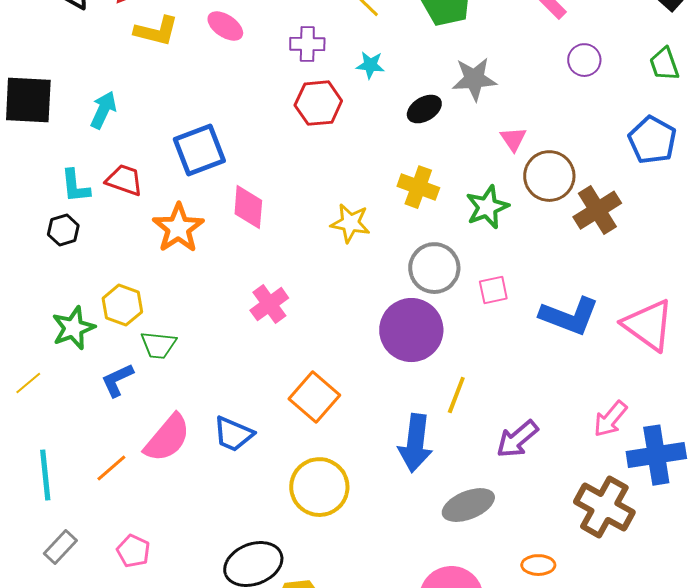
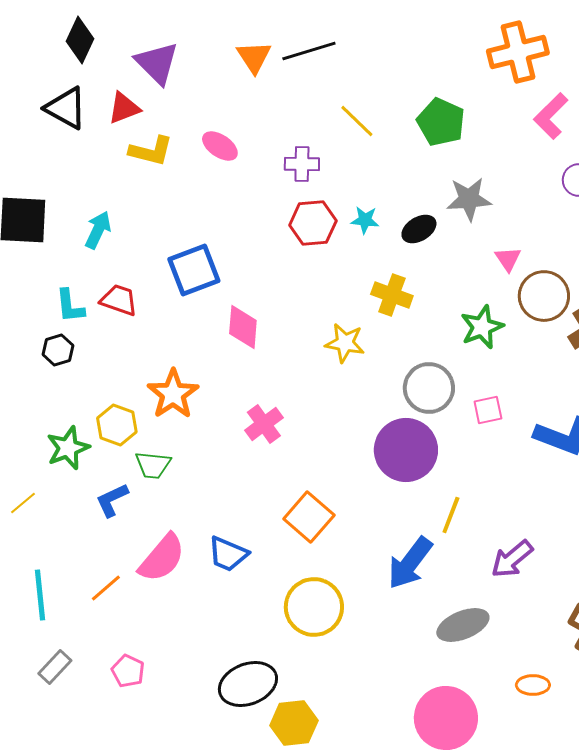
cyan star: (370, 65) -> (365, 220), moved
yellow cross: (418, 187) -> (392, 295), moved
orange star: (178, 228) -> (173, 394), moved
blue arrow: (415, 443) -> (410, 563), turned 30

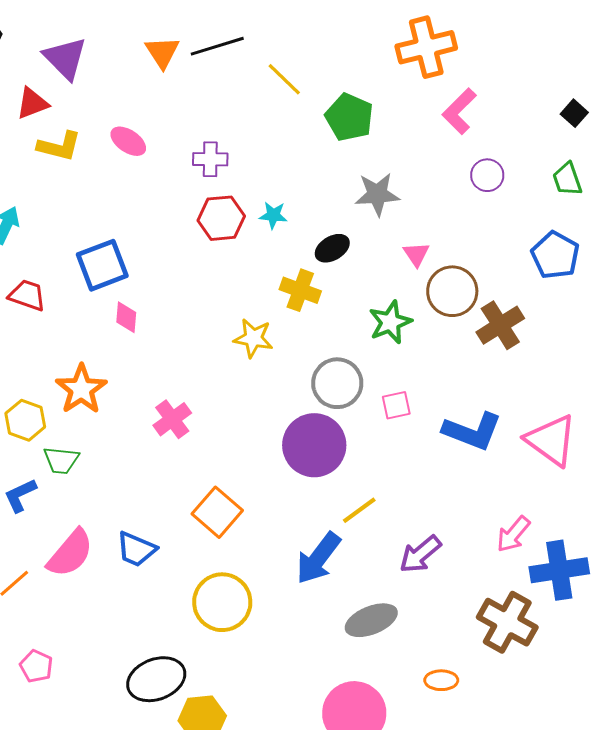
yellow line: (357, 121) -> (284, 79), moved
black ellipse: (419, 229) -> (332, 248), moved
pink diamond: (243, 327) -> (126, 317), moved, size x0.7
yellow line: (451, 515) -> (359, 510), turned 33

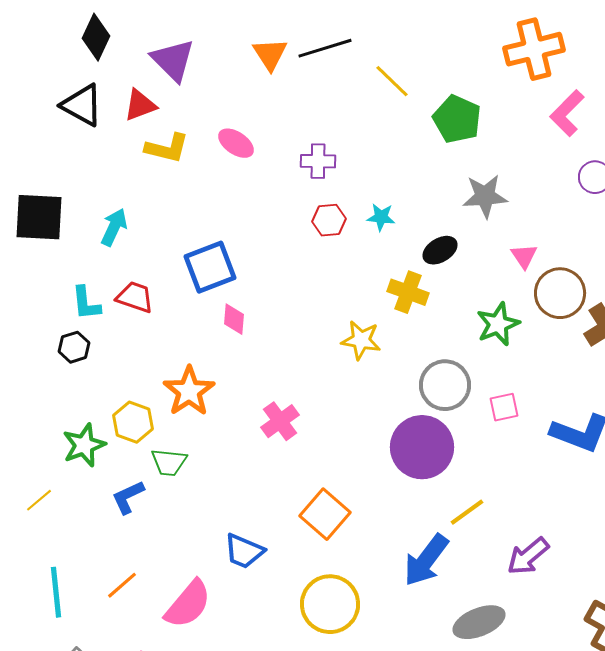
red hexagon: (221, 218) -> (329, 220), size x0.7
pink semicircle: (70, 553) -> (188, 604), moved

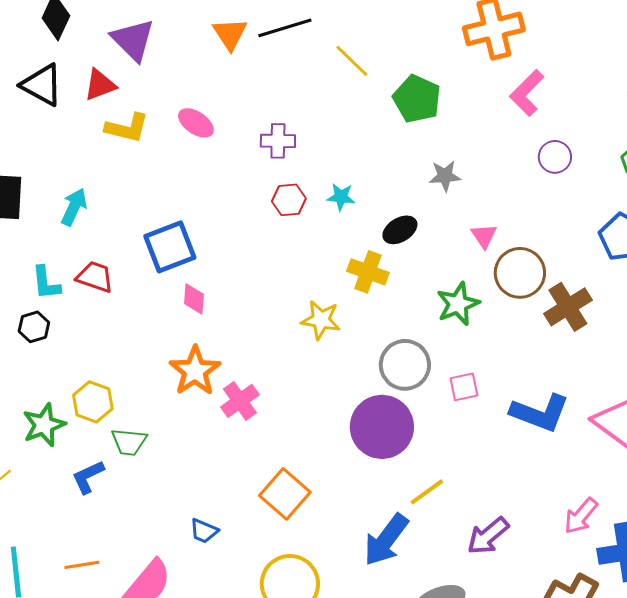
gray star: (485, 196) -> (445, 176), size x0.7
orange star: (189, 391) -> (195, 371), moved
blue trapezoid: (244, 551) -> (204, 531), size x0.7
orange line: (122, 585) -> (82, 565), turned 32

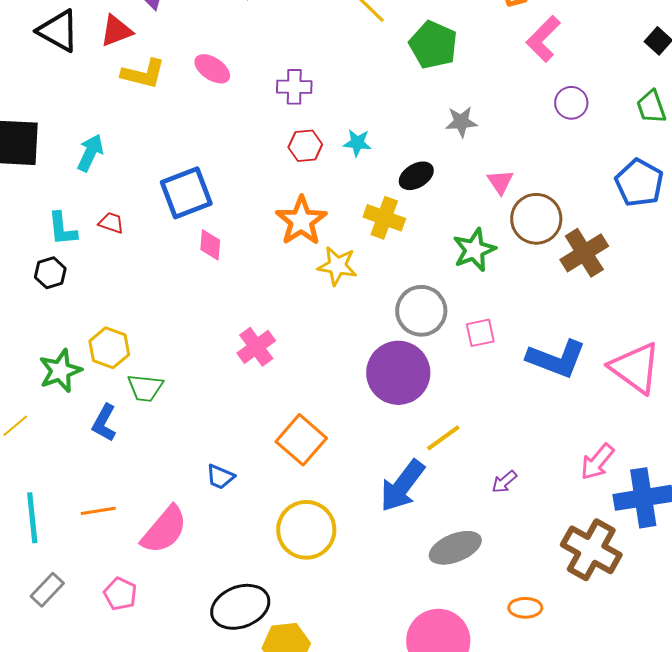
red trapezoid: (95, 277) -> (111, 223), size x0.7
orange star: (195, 371) -> (301, 221), moved
blue L-shape: (88, 477) -> (104, 423), turned -36
purple arrow: (488, 536) -> (504, 482), size x0.6

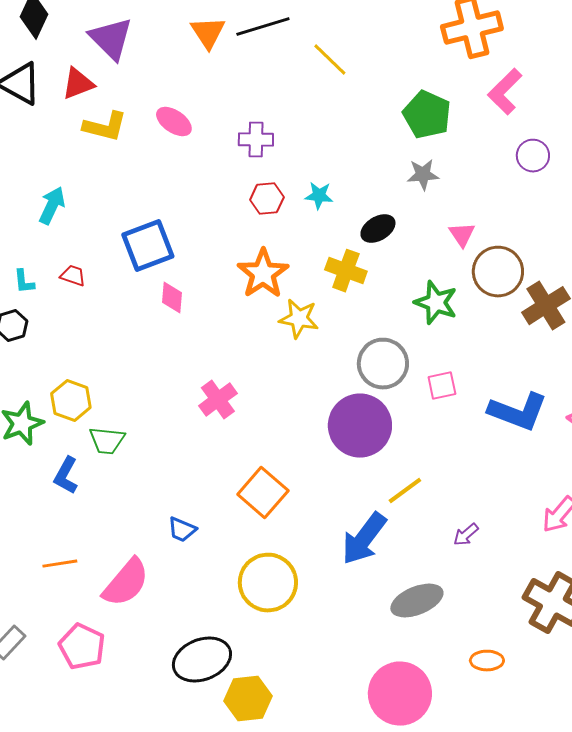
green pentagon: (433, 45) -> (427, 115), moved
cyan L-shape: (62, 229) -> (24, 282), size x0.7
green star: (474, 250) -> (436, 303), turned -30
pink pentagon: (120, 594) -> (82, 647), size x1.4

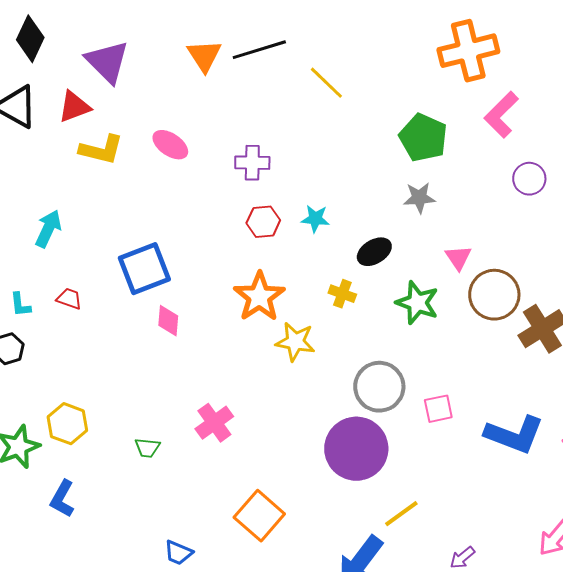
yellow cross: (346, 271) -> (342, 294), size x0.7
green star: (436, 303) -> (417, 303), moved
green trapezoid: (107, 441) -> (147, 448), moved, size x0.7

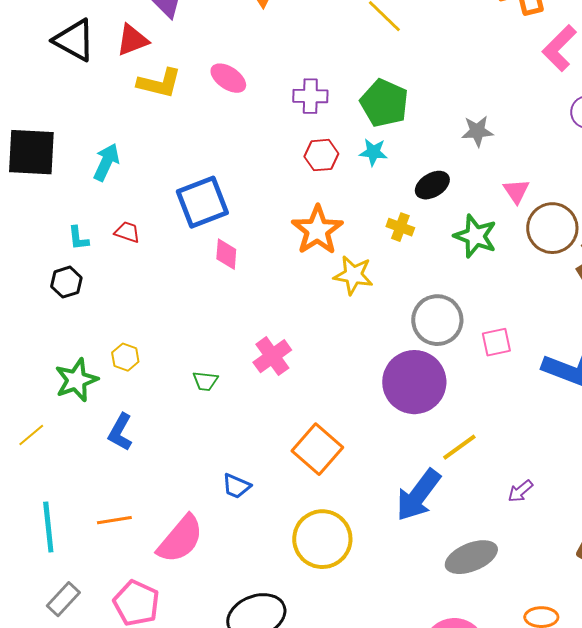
green pentagon: (423, 138) -> (384, 103), moved
yellow hexagon: (67, 424) -> (125, 357), size x0.7

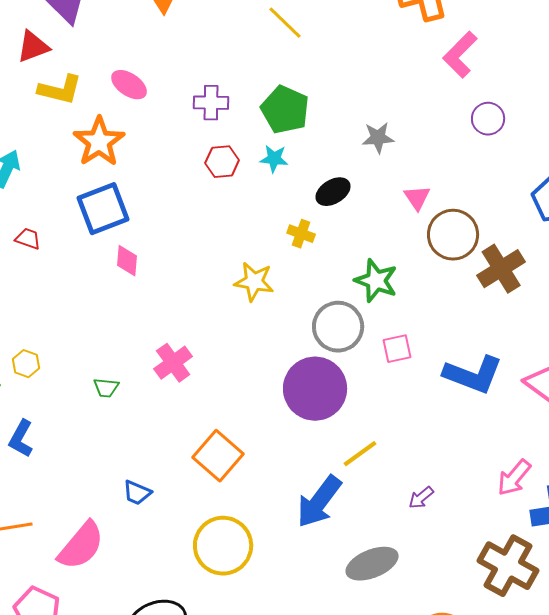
orange star: (317, 230) -> (99, 142), moved
green star: (475, 236) -> (376, 281), moved

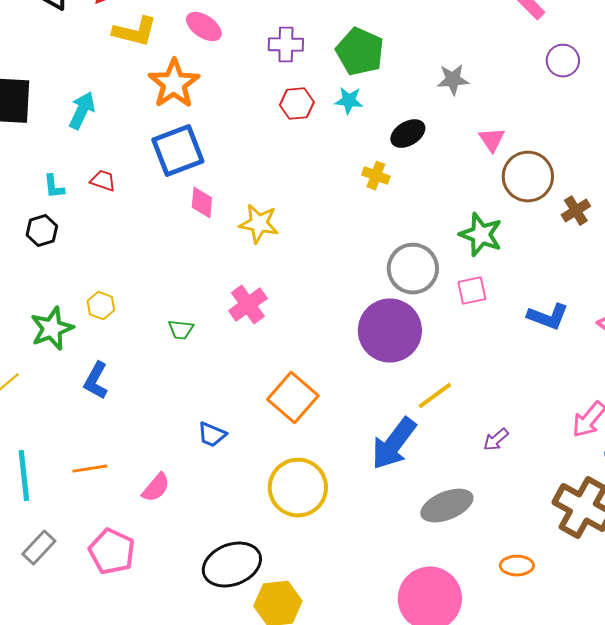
brown cross: (501, 269) -> (576, 211), size x0.6
green star: (376, 281) -> (481, 235), moved
yellow star: (254, 282) -> (259, 224), moved
blue L-shape: (473, 375) -> (548, 317), size x0.7
pink semicircle: (81, 546) -> (156, 488), size x0.6

